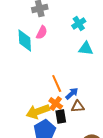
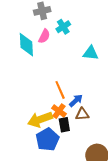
cyan cross: (79, 23) -> (63, 27), moved

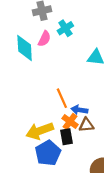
blue arrow: (76, 101) -> (79, 110), turned -128
orange cross: (59, 111) -> (70, 122), moved

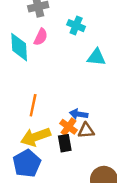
cyan cross: (65, 28) -> (76, 26), moved, turned -35
orange line: (62, 98) -> (33, 105), moved, turned 36
blue pentagon: (48, 153) -> (27, 163), moved

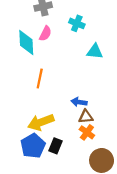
orange line: (33, 105) -> (40, 78), moved
orange cross: (69, 127) -> (87, 132), moved
black rectangle: (65, 143) -> (55, 146), moved, turned 32

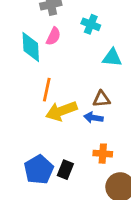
brown triangle: (86, 117) -> (101, 99), moved
yellow arrow: (41, 122) -> (61, 111), moved
orange cross: (87, 132) -> (103, 154), turned -32

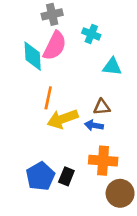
pink semicircle: (53, 36) -> (55, 46), size x1.6
orange cross: (103, 154) -> (103, 161), size x1.5

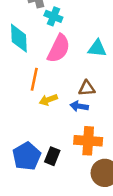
cyan cross: (91, 34) -> (53, 16), moved
pink semicircle: (55, 46) -> (59, 48), moved
yellow arrow: (63, 119) -> (48, 100), size x0.6

